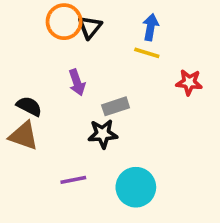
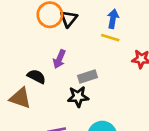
purple arrow: (77, 82) -> (59, 59), turned 42
black semicircle: (29, 106) -> (36, 76), moved

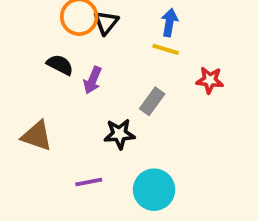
black semicircle: (36, 76) -> (60, 65), moved
gray rectangle: (87, 76) -> (152, 101), moved, turned -36

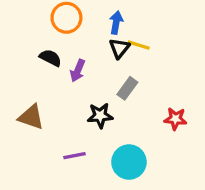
black triangle: (106, 23) -> (119, 48), moved
blue arrow: (169, 23) -> (116, 23), moved
red star: (210, 80) -> (175, 119), moved

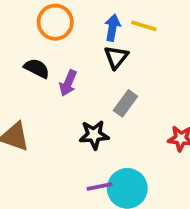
yellow line: (139, 45) -> (144, 26), moved
purple line: (74, 156) -> (100, 187), moved

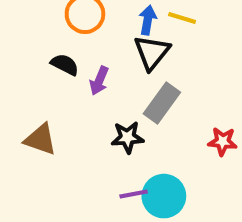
black triangle: (116, 57) -> (152, 52), size x1.4
gray rectangle: (125, 103) -> (162, 103), size x1.4

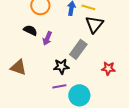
black triangle: (152, 52) -> (94, 24), moved
purple line: (134, 194) -> (59, 86), moved

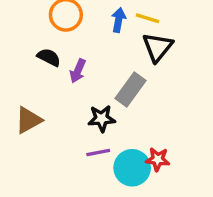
brown triangle: (18, 67) -> (28, 120), turned -48
red star: (108, 68) -> (158, 159), moved

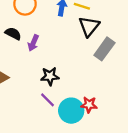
gray rectangle: (130, 90) -> (104, 49), moved
purple line: (98, 152) -> (47, 100), turned 56

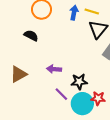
purple arrow: (33, 43) -> (54, 69), moved, turned 72
black star: (50, 76) -> (79, 82), moved

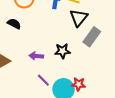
black star: (79, 82) -> (62, 51), moved

